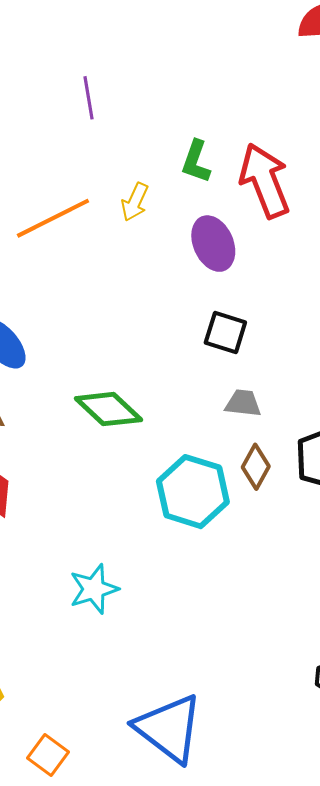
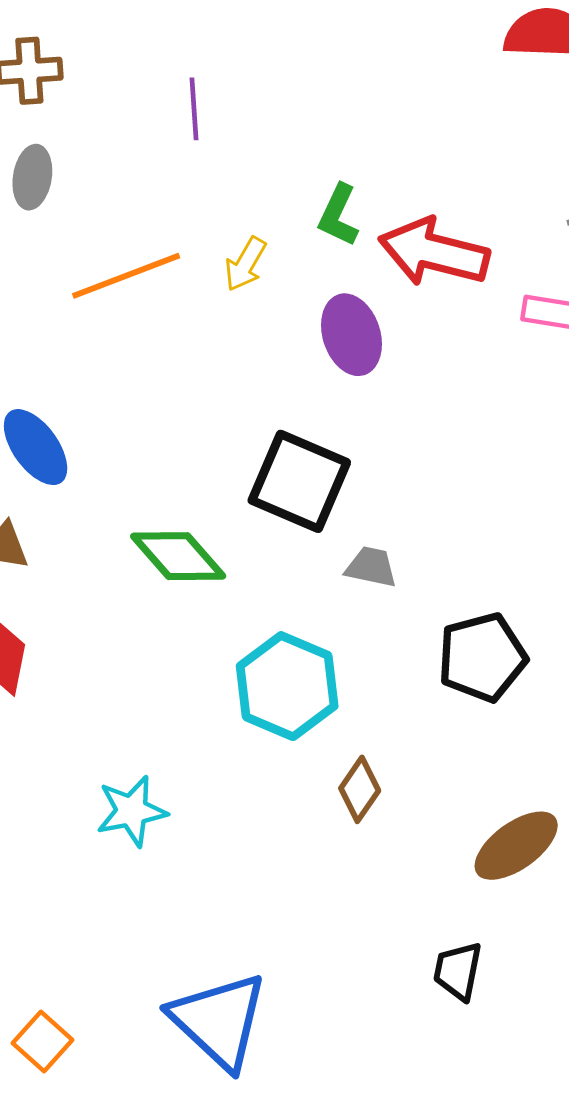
red arrow: (265, 181) -> (434, 252), turned -60
black square: (225, 332) -> (299, 481), moved, size x1.6
brown diamond: (256, 467) -> (360, 789), moved

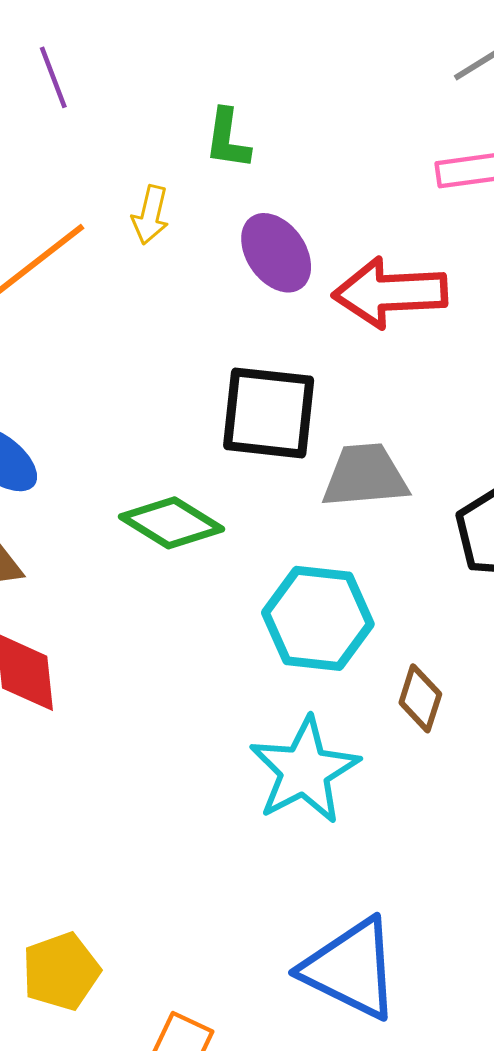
red arrow: (434, 252) -> (390, 293), moved
gray trapezoid: (371, 567) -> (365, 476), size x1.6
cyan star: (132, 811) -> (304, 770), moved, size x1.5

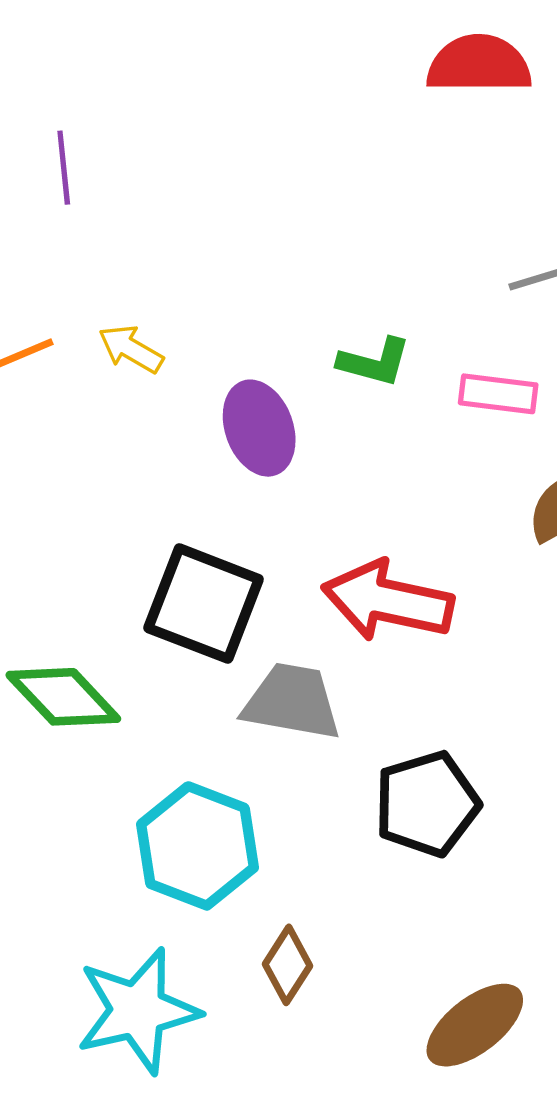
green L-shape: (227, 139) -> (374, 362), moved, turned -98
yellow arrow: (150, 215) -> (131, 349), turned 92
red arrow: (390, 293) -> (388, 601), moved

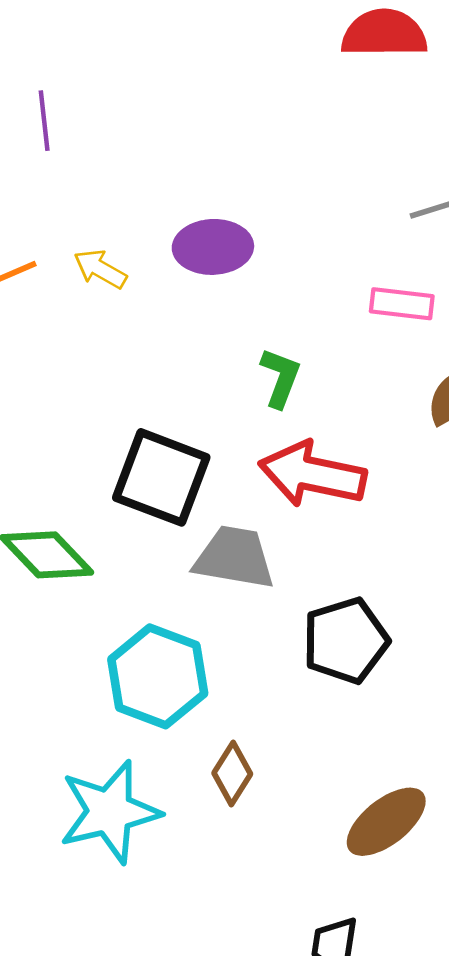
green L-shape: (374, 362) -> (280, 378), moved, turned -84
purple ellipse: (259, 428) -> (213, 247), moved, turned -72

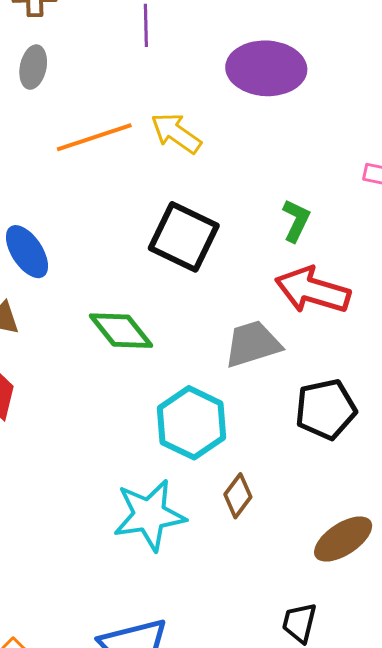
purple ellipse: (213, 247) -> (266, 68), moved, size x1.4
yellow arrow: (100, 269) -> (176, 133), size x1.4
black square: (161, 477) -> (184, 237), moved
gray trapezoid: (234, 557) -> (253, 344), turned -32

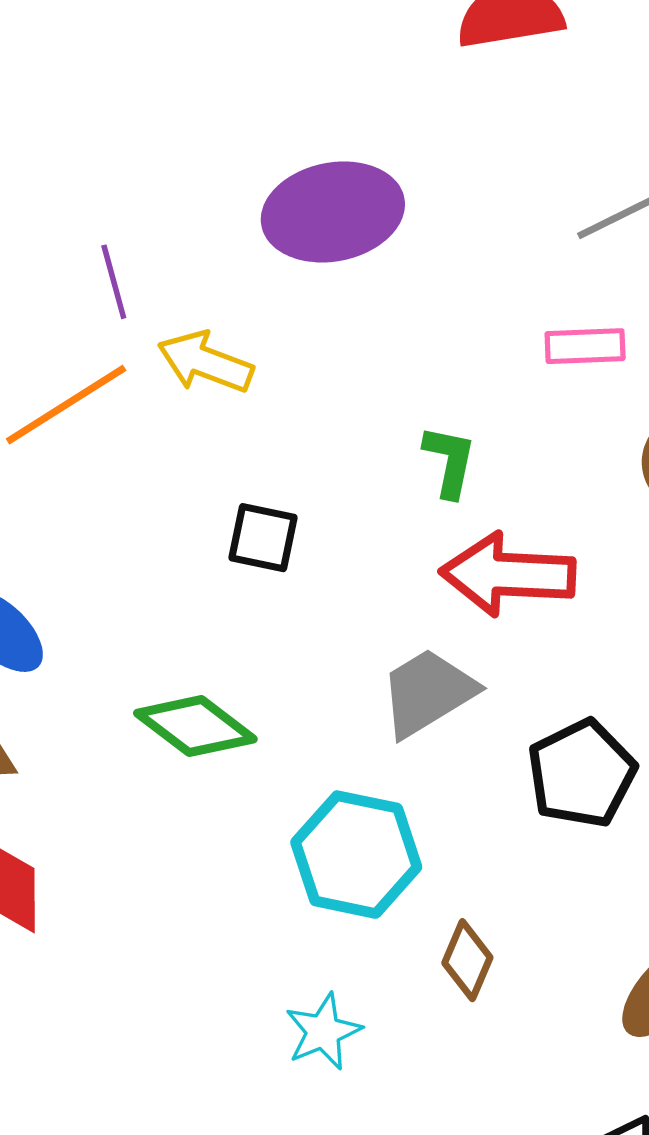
purple line: (146, 25) -> (114, 282), moved
black square: (184, 237) -> (263, 538), size x0.6
cyan star: (149, 515) -> (323, 1032), size x0.6

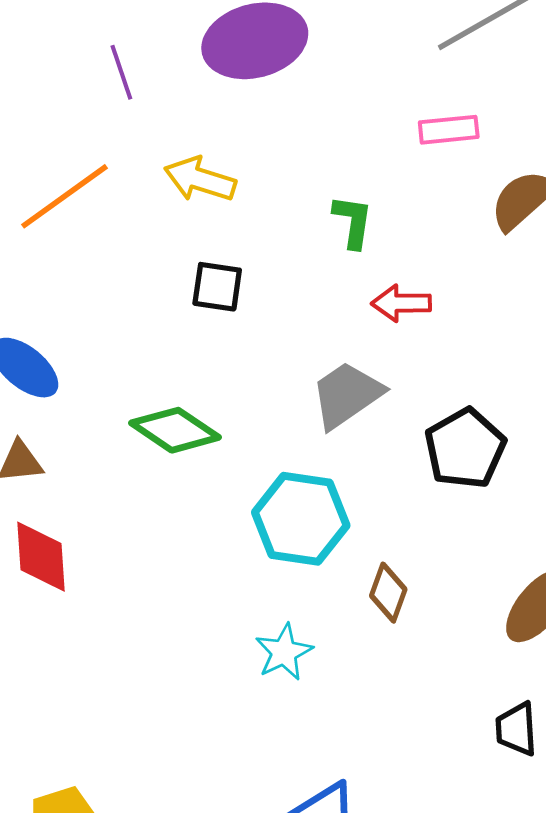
purple line: (114, 282) -> (121, 72), moved
yellow arrow: (205, 362) -> (200, 179), moved
red arrow: (508, 574) -> (401, 303), size x0.6

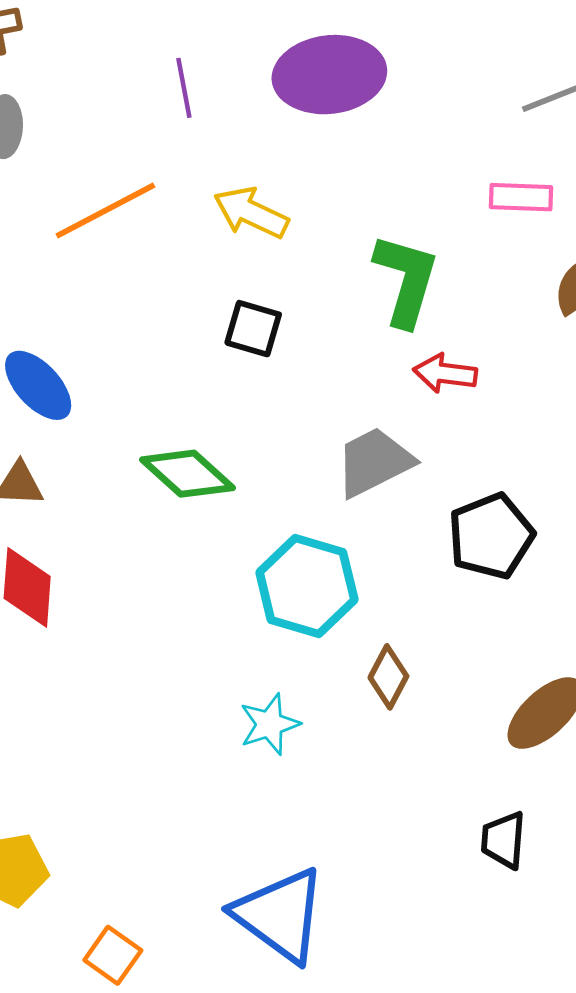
green L-shape: (353, 222) -> (406, 280), size x1.6

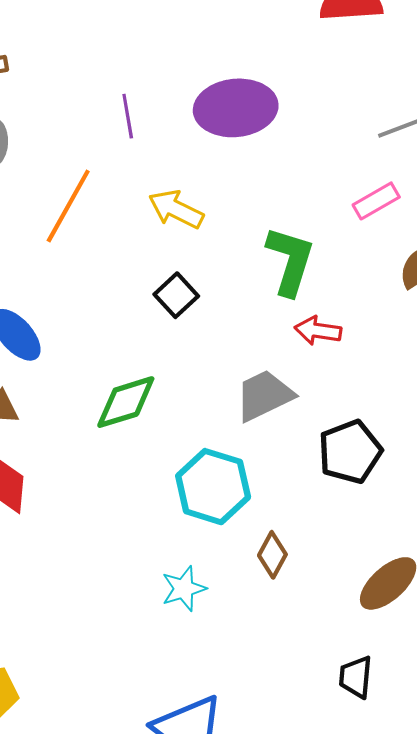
pink rectangle: (521, 197) -> (376, 201), turned -33
orange line: (105, 210) -> (68, 206), turned -34
black square: (253, 329) -> (176, 295), turned 30
green diamond: (187, 474) -> (126, 402), turned -60

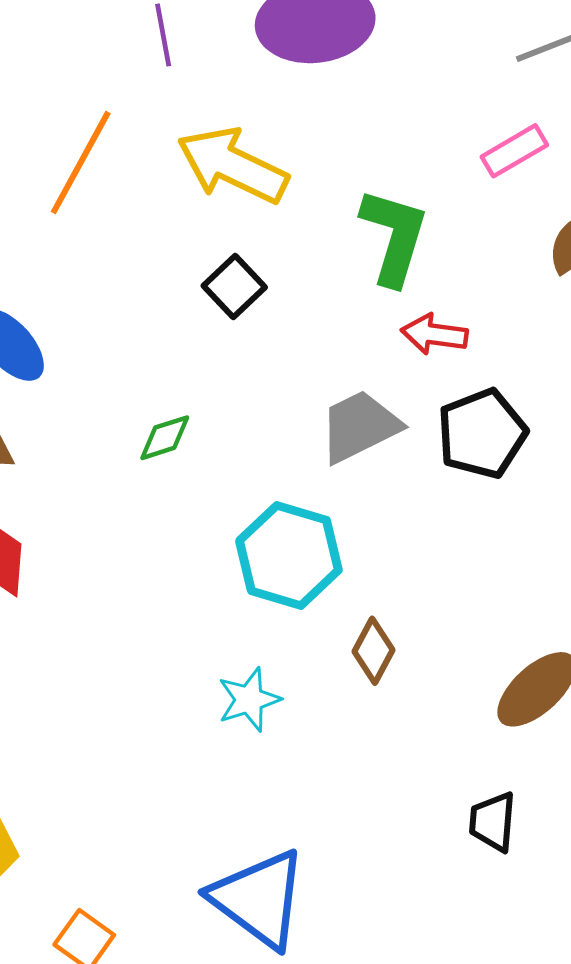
yellow arrow: (176, 209) -> (233, 166), size x1.4
green diamond: (126, 402) -> (165, 438), size x0.6
black pentagon: (350, 452) -> (482, 434), moved

